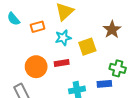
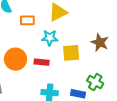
brown star: (112, 30) -> (100, 42), turned -30

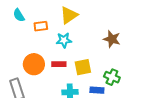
yellow square: (71, 53) -> (83, 67), moved

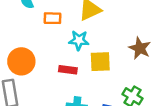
orange circle: (34, 64) -> (21, 61), moved
yellow square: (83, 67) -> (100, 62), moved

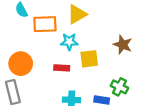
orange rectangle: (52, 18) -> (45, 24), size x1.5

